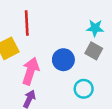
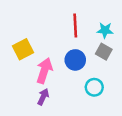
red line: (27, 23) -> (75, 25), moved

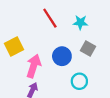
red line: (75, 25) -> (50, 18), moved, turned -30
cyan star: (105, 30) -> (80, 22), moved

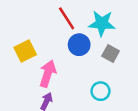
cyan star: (80, 22) -> (102, 23), size x1.5
blue circle: (62, 56) -> (79, 45), moved

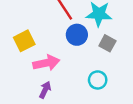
pink arrow: (48, 74) -> (46, 63), turned 60

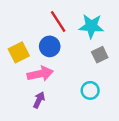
blue circle: (77, 35) -> (50, 46), moved
gray square: (107, 43) -> (100, 55), turned 35

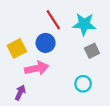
purple arrow: (39, 100) -> (20, 93), moved

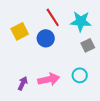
yellow square: (17, 48) -> (20, 31), moved
pink arrow: (37, 68) -> (49, 79), moved

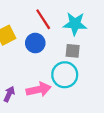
gray square: (88, 45) -> (73, 51), moved, turned 32
cyan circle: (80, 75) -> (65, 75), moved, size x1.5

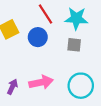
cyan circle: (65, 75) -> (81, 86), moved

